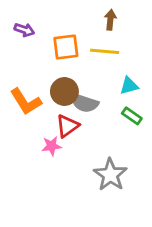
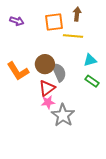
orange square: (66, 47) -> (54, 22), moved
gray semicircle: (85, 103) -> (59, 72), turned -132
pink star: (52, 146) -> (48, 102), moved
gray star: (110, 175) -> (63, 115), moved

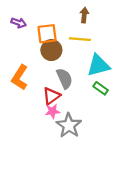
orange square: (54, 22) -> (47, 34), moved
cyan triangle: (90, 60) -> (98, 65), size x1.6
brown circle: (45, 64) -> (51, 50), moved
orange L-shape: (18, 71) -> (20, 77), turned 65

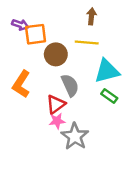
orange square: (47, 34) -> (36, 34), moved

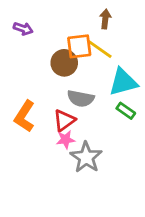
orange square: (36, 34) -> (79, 46), moved
yellow line: (87, 42) -> (100, 49), turned 30
orange L-shape: (21, 84) -> (24, 116), moved
gray semicircle: (70, 85) -> (81, 98), turned 125

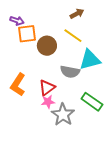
brown arrow: (105, 19) -> (77, 14), turned 56
orange square: (79, 46) -> (27, 34), moved
gray semicircle: (81, 98) -> (70, 72), moved
green rectangle: (126, 111) -> (92, 102), moved, size x1.5

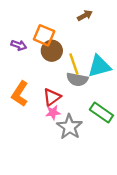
purple arrow: (17, 21) -> (19, 45), moved
orange square: (27, 34) -> (44, 35), moved, turned 30
yellow line: (73, 36) -> (74, 64), moved, turned 36

